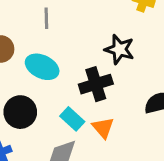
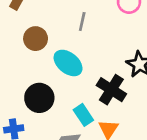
black cross: (96, 84) -> (111, 90), turned 36

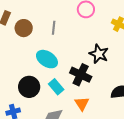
brown circle: (36, 39) -> (24, 28), moved
cyan rectangle: (83, 115) -> (56, 87), moved

